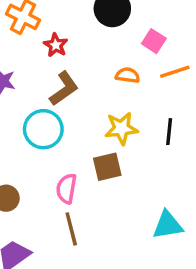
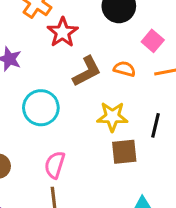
red star: (56, 45) -> (63, 32), size x1.4
brown L-shape: (64, 89) -> (87, 71), moved
brown square: (107, 167) -> (124, 152), moved

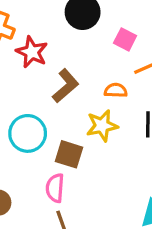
orange semicircle: (124, 69) -> (116, 90), moved
brown square: (124, 152) -> (69, 154), moved, turned 36

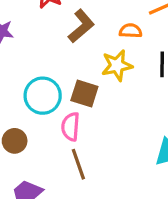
cyan circle: (28, 133) -> (43, 96), moved

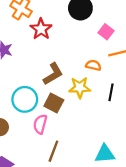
brown L-shape: (81, 26) -> (53, 74), moved
brown line: (78, 164) -> (53, 151), moved, turned 30

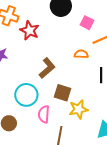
yellow star: (80, 88) -> (79, 109), moved
brown square: (54, 103) -> (63, 93), moved

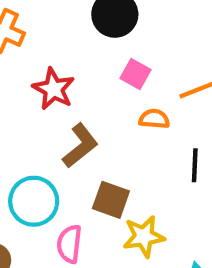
pink square: (87, 23) -> (135, 74), moved
red star: (30, 30) -> (54, 89), moved

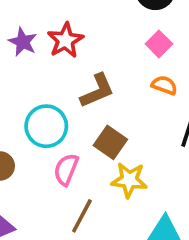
red star: (54, 89) -> (65, 40), moved

